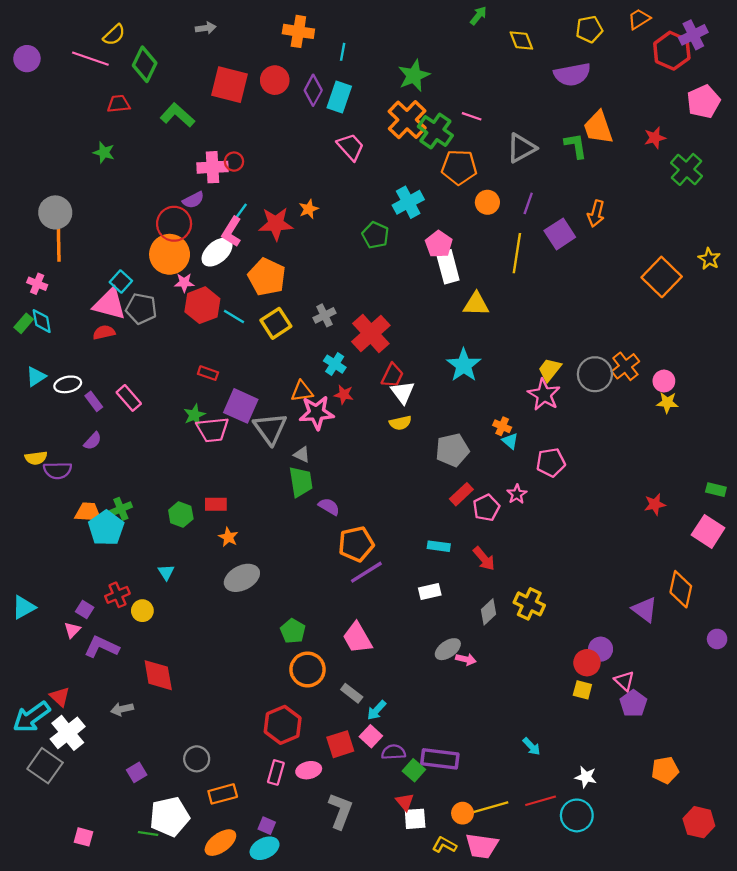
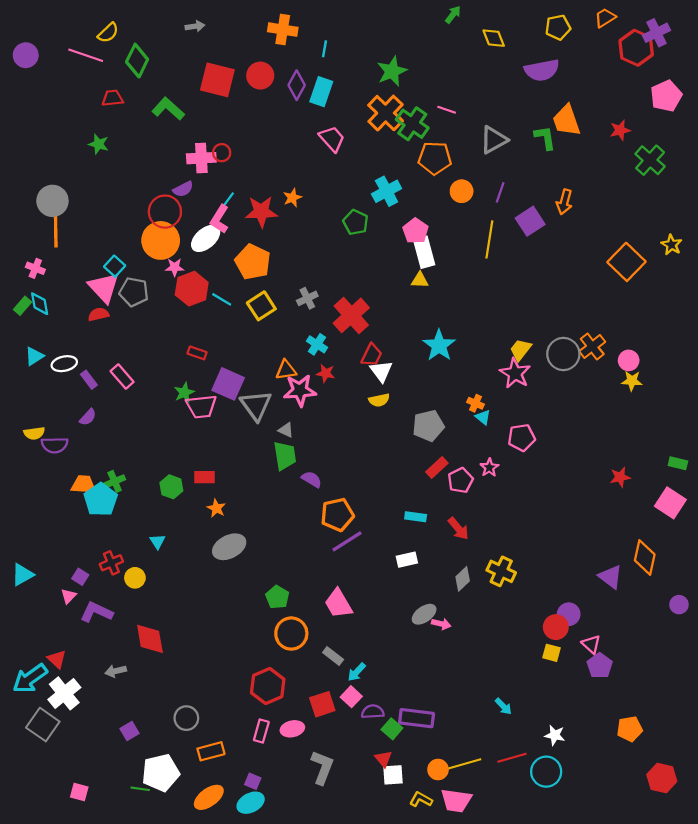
pink triangle: (110, 304) -> (104, 288), turned 32
yellow triangle: (476, 304) -> (420, 280), moved, size x0.7

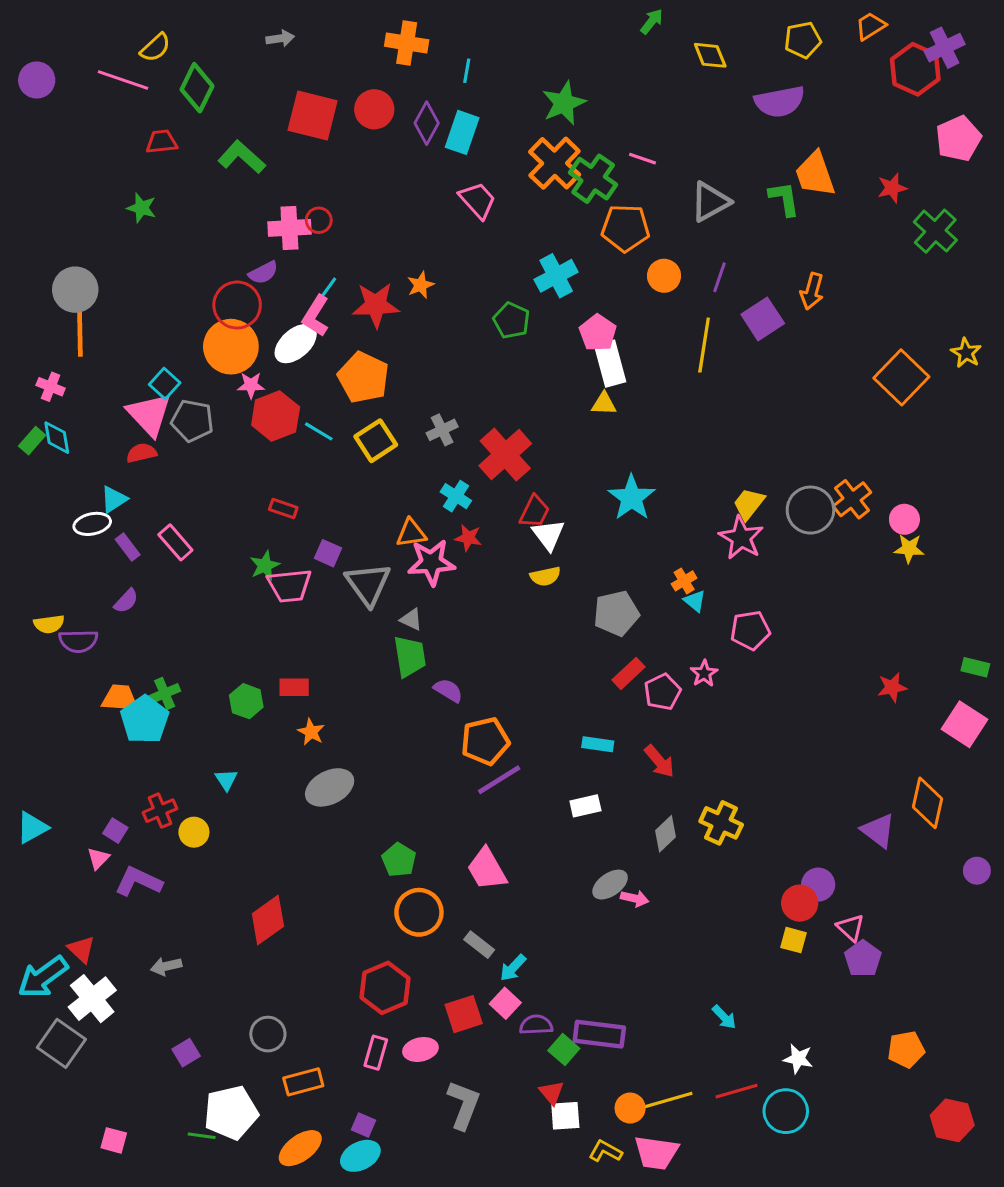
cyan triangle: (34, 356) -> (114, 499), moved
purple square: (228, 384) -> (328, 553), size x0.6
orange cross: (475, 403) -> (684, 581), turned 35
red diamond: (150, 639) -> (268, 920), moved, turned 64

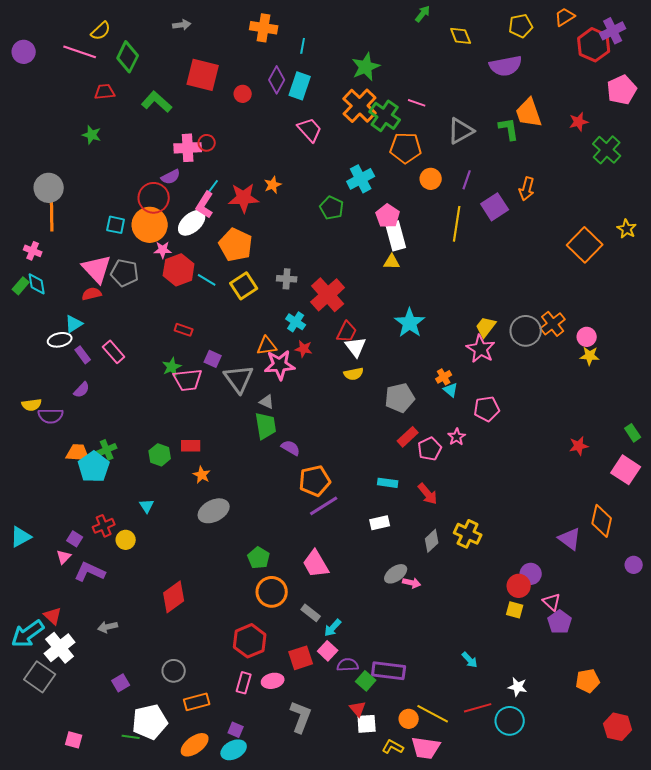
red circle: (374, 109) -> (243, 94), moved, size x0.7
cyan square: (165, 384) -> (116, 225), moved, turned -30
gray cross: (442, 430) -> (287, 279), turned 30
green rectangle: (975, 667) -> (633, 433), turned 42
yellow line: (667, 1100) -> (433, 714), turned 44

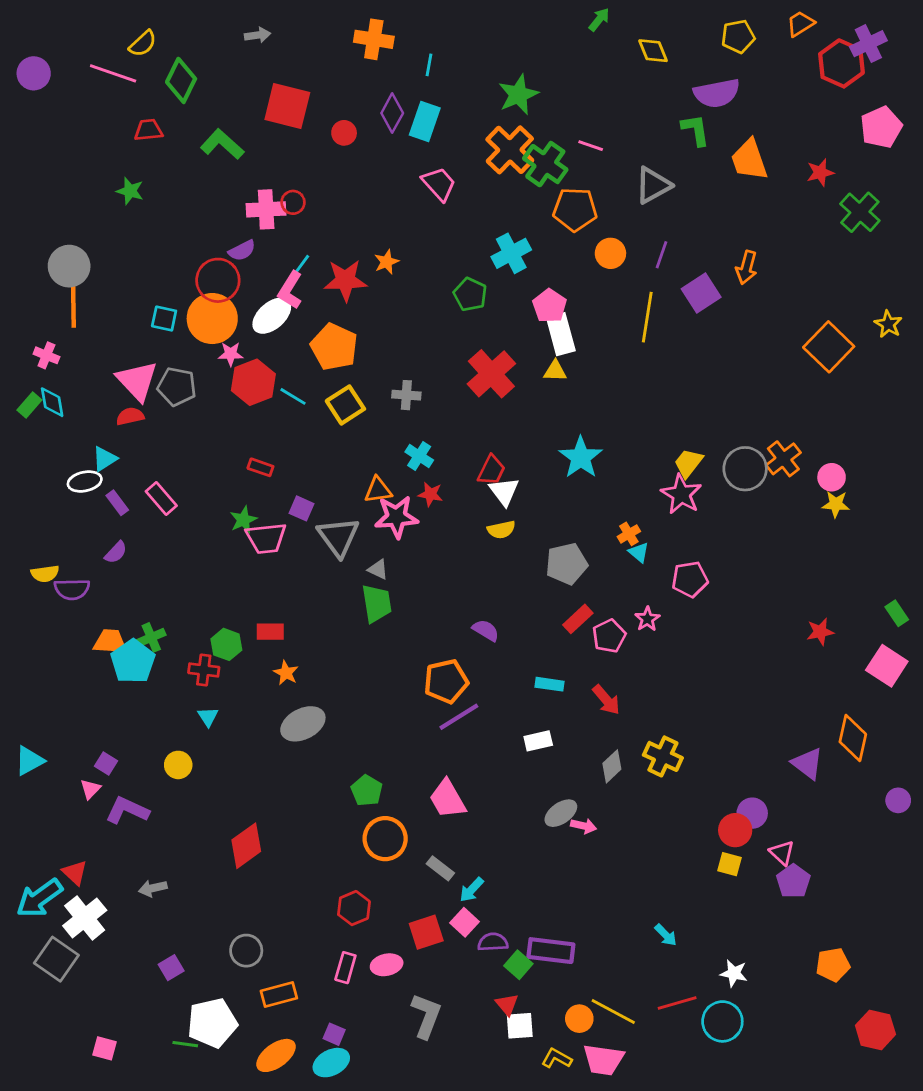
green L-shape: (509, 129) -> (695, 130), moved
red cross: (328, 295) -> (491, 374), moved
purple semicircle: (291, 448) -> (486, 630), moved
red cross: (104, 526) -> (204, 670), moved, turned 30
red hexagon: (250, 641) -> (354, 908), size x0.7

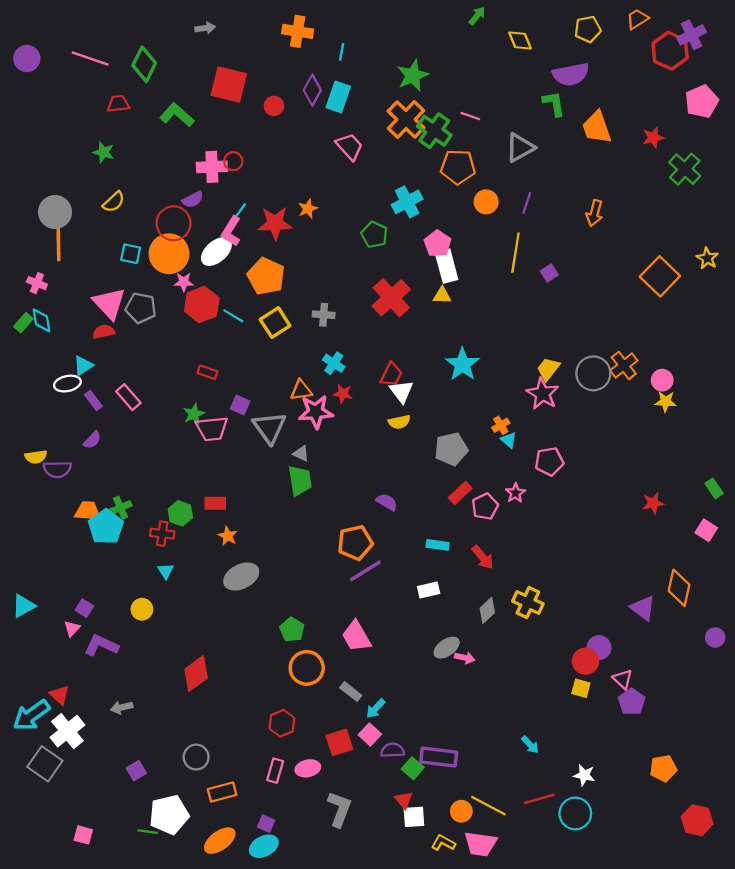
yellow semicircle: (143, 44) -> (114, 202), moved
purple square: (701, 293) -> (549, 273), moved, size x0.6
pink square: (887, 666) -> (706, 530), size x0.7

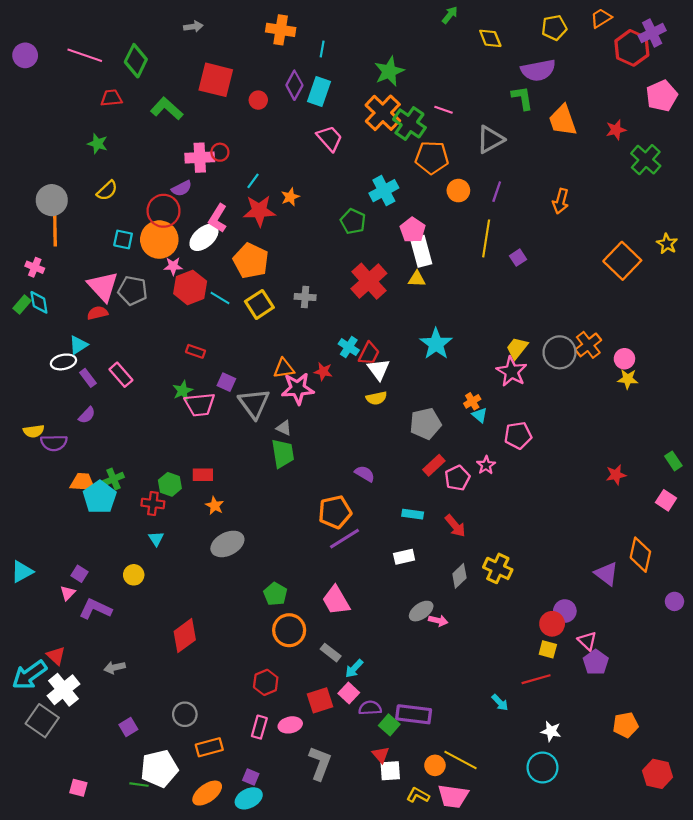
cyan line: (240, 211) -> (253, 181), moved
cyan cross: (334, 363) -> (349, 347), moved
red line: (539, 799) -> (536, 679), moved

